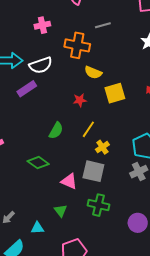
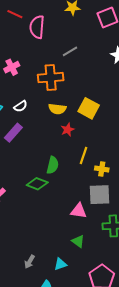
white semicircle: (41, 65) -> (21, 106), size x0.6
yellow semicircle: (93, 72) -> (57, 109), moved
yellow square: (115, 93) -> (89, 108), moved, turned -30
yellow cross: (102, 147) -> (102, 169), turned -32
green diamond: (38, 163) -> (37, 184), moved

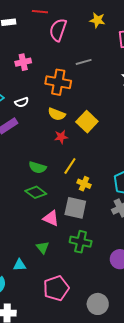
red line: (15, 14) -> (40, 12), turned -35
green semicircle: (53, 165) -> (38, 167), turned 78
green diamond: (37, 184) -> (36, 192), moved

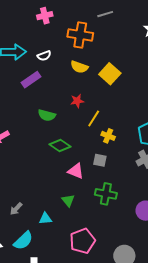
red star: (61, 137) -> (77, 101), moved
green semicircle: (38, 167) -> (47, 115), moved
gray square: (75, 208) -> (100, 160), size x0.6

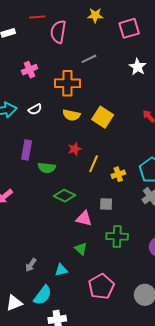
purple rectangle: (31, 80) -> (27, 150), moved, turned -36
yellow cross: (108, 136) -> (118, 174), moved, turned -32

